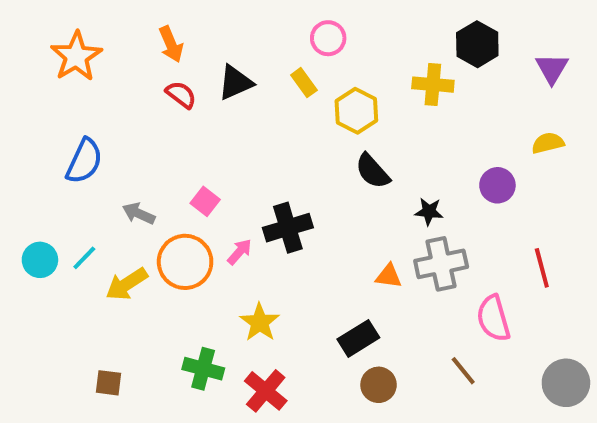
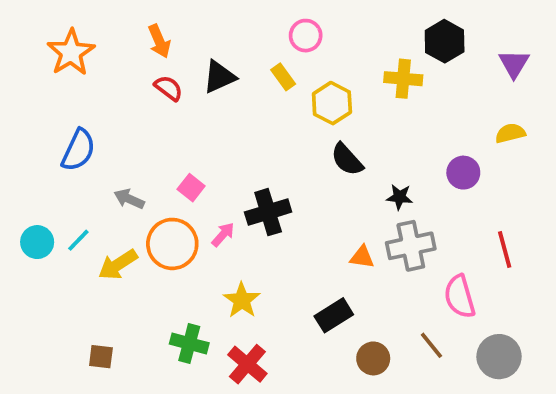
gray circle: (566, 383) -> (499, 357), moved
brown circle: (379, 385) -> (373, 358), moved

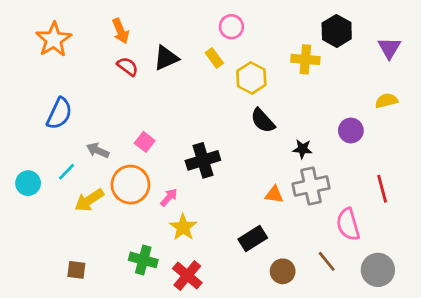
pink arrow: (223, 235) -> (169, 197), moved
cyan line: (78, 240) -> (66, 172), moved

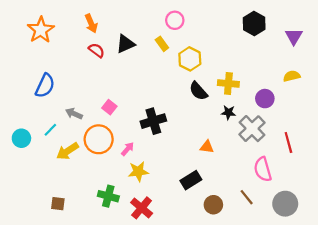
yellow cross: (305, 59) -> (228, 84), moved
gray cross: (311, 186) -> (252, 129), moved, turned -32
yellow star: (183, 227) -> (138, 171), turned 30

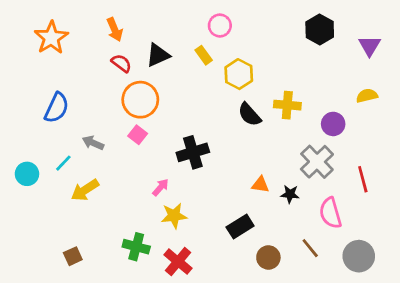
black star: (228, 112) -> (290, 194), moved
orange circle: (99, 139) -> (140, 100), moved
brown square: (58, 204) -> (73, 256), turned -32

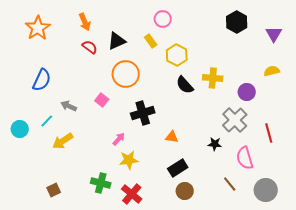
orange circle: (140, 100) -> (126, 74), moved
orange triangle: (260, 185) -> (172, 137), moved
brown circle: (268, 257) -> (185, 191), moved

